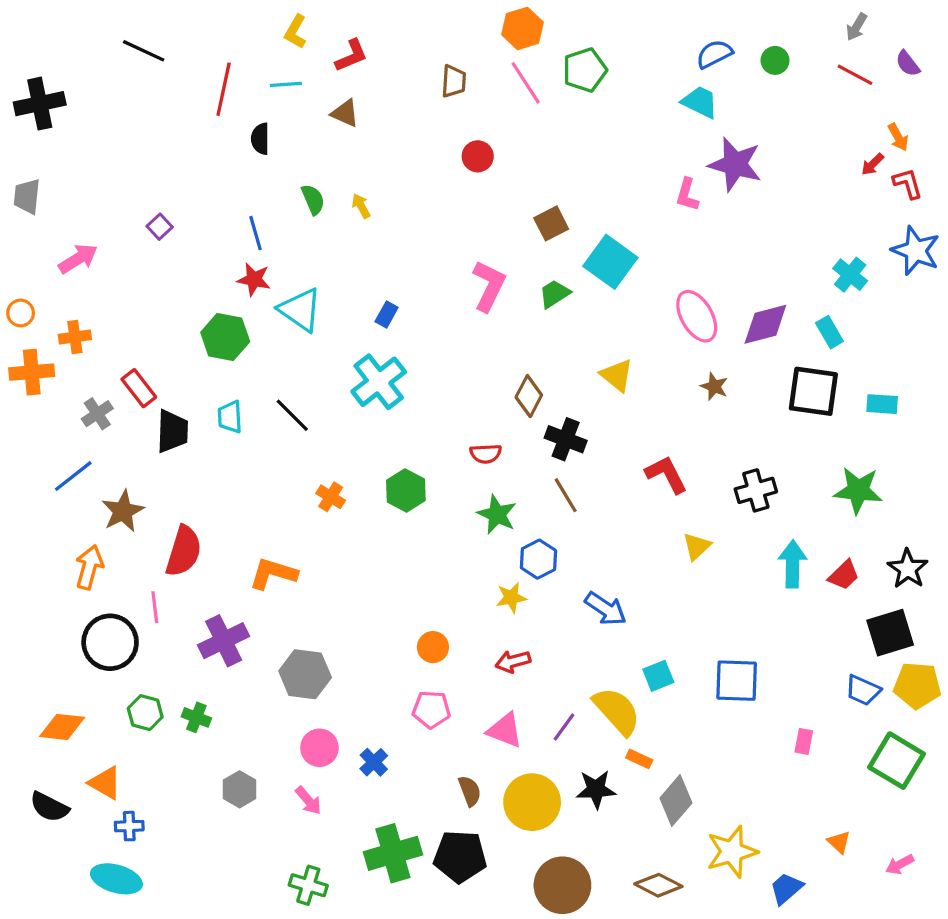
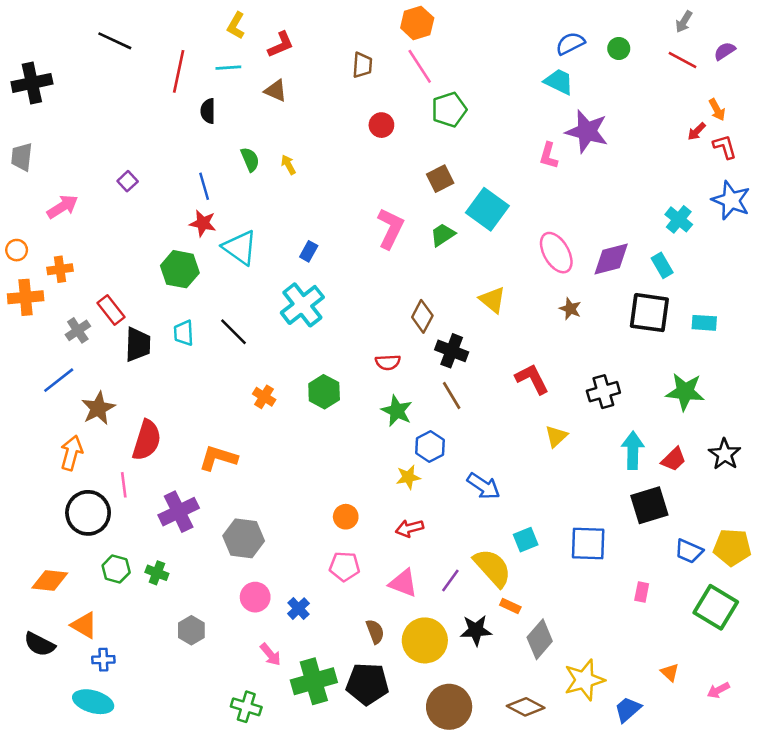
purple semicircle: (908, 64) -> (725, 51), turned 95
green pentagon: (585, 70) -> (449, 110), moved
black square: (890, 633) -> (649, 505), moved
pink arrow: (308, 801) -> (270, 654), moved

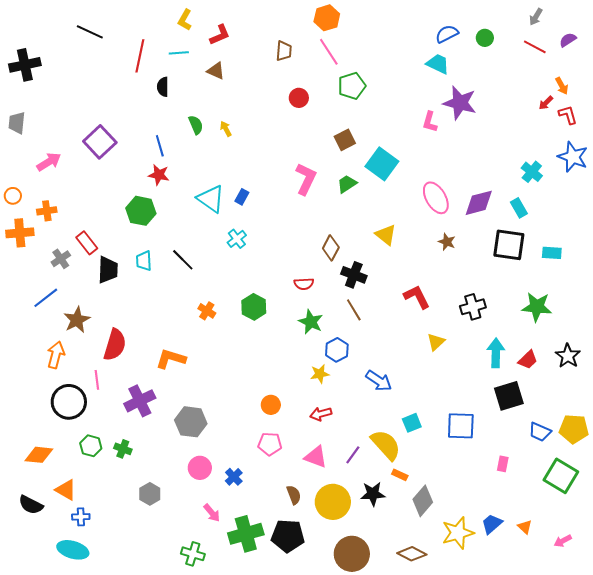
purple square: (128, 181) -> (100, 142), size x2.0
cyan triangle: (240, 248) -> (211, 199), moved
cyan cross: (302, 305) -> (237, 239), size x0.6
blue trapezoid: (628, 709) -> (492, 524), moved

